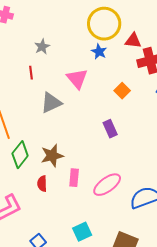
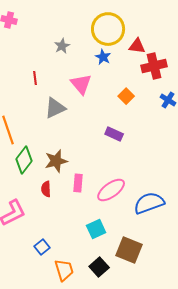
gray star: (42, 47) -> (62, 46), moved
purple rectangle: (110, 129) -> (114, 134), turned -42
cyan square: (82, 232) -> (96, 229), moved

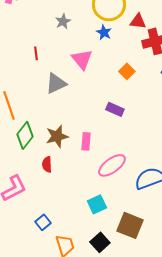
pink rectangle: (78, 183) -> (86, 141), moved

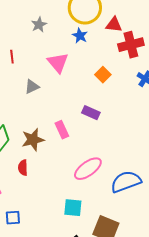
gray triangle: (56, 83) -> (32, 87), size x0.7
pink rectangle: (86, 141) -> (62, 130), moved, turned -30
cyan square: (97, 204) -> (73, 208), turned 30
blue square: (43, 222) -> (13, 218), moved, turned 35

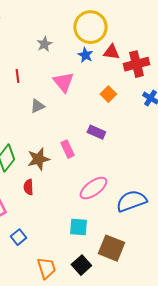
red triangle: (114, 25) -> (111, 52), moved
blue square: (13, 218) -> (18, 237), turned -35

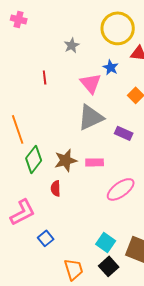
blue star: (85, 55) -> (111, 67), moved
gray triangle: (37, 106) -> (91, 117), moved, size x1.8
pink rectangle: (67, 149) -> (95, 162), moved, turned -66
cyan square: (78, 227) -> (106, 242), moved, turned 30

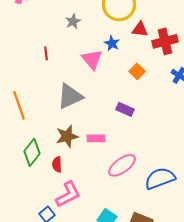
gray triangle: (91, 117) -> (70, 96), moved
green diamond: (34, 159) -> (32, 152), moved
pink L-shape: (23, 212) -> (68, 194), moved

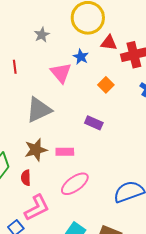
pink ellipse: (122, 165) -> (75, 184), moved

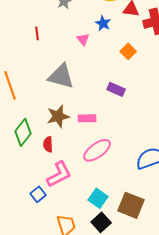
pink triangle: (61, 73) -> (83, 39), size x0.6
gray triangle: (39, 110) -> (61, 76), turned 40

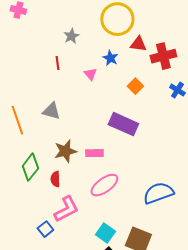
red line: (37, 33) -> (57, 63), moved
gray triangle: (61, 76) -> (51, 111), moved, size x0.7
purple rectangle: (116, 89) -> (123, 124), size x1.6

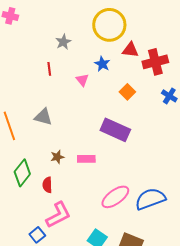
brown star: (65, 151) -> (57, 157), size x0.6
pink ellipse: (104, 185) -> (115, 197), moved

